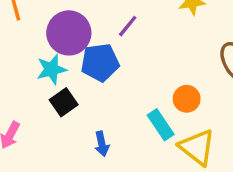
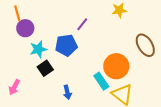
purple circle: (69, 33) -> (25, 28), moved, size x0.7
orange circle: (187, 99) -> (116, 66), size x1.6

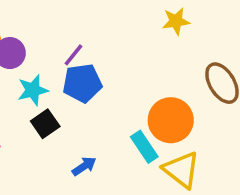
purple line: (82, 24) -> (73, 55), moved
blue arrow: (67, 92) -> (84, 166), turned -112

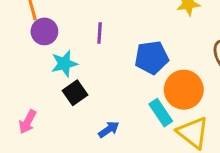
purple line: (73, 55) -> (100, 33), turned -35
blue pentagon: (82, 83) -> (152, 57), moved

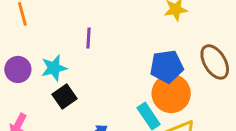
purple circle: (44, 31) -> (18, 69), moved
blue pentagon: (152, 57) -> (167, 66), moved

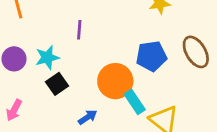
orange circle: (171, 94) -> (115, 81), moved

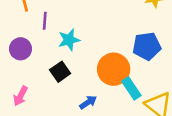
purple line: (79, 30) -> (45, 21), moved
cyan star: (47, 57) -> (69, 40), moved

